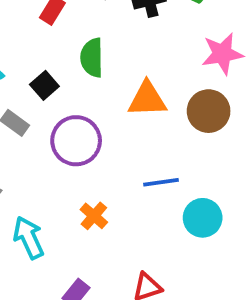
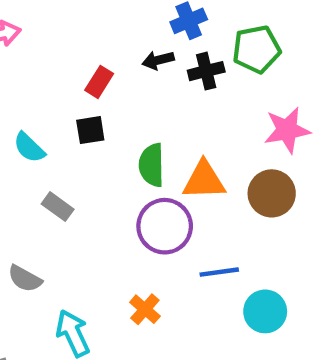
green semicircle: (92, 58) -> (152, 165), moved
black square: (44, 85) -> (90, 130), moved, turned 32
purple circle: (76, 141) -> (165, 226), moved

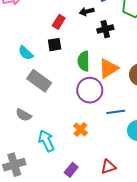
black cross: (206, 71) -> (105, 29), moved
orange triangle: (204, 180) -> (108, 68), turned -30
gray rectangle: (58, 207) -> (39, 81), size x1.6

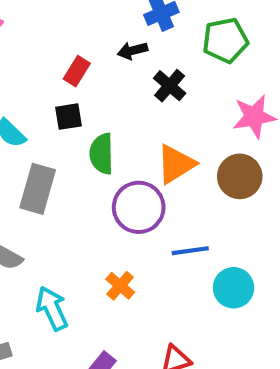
black cross: (105, 29) -> (170, 86), turned -35
green semicircle: (84, 61) -> (102, 154), moved
gray rectangle: (39, 81) -> (38, 189), turned 70

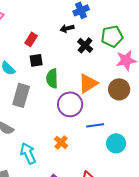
green pentagon: (225, 40) -> (112, 36), moved
red rectangle: (77, 71) -> (31, 39), moved

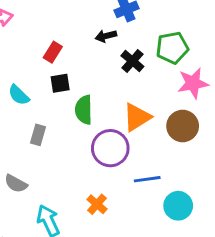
gray rectangle: (21, 95) -> (38, 135), size x0.6

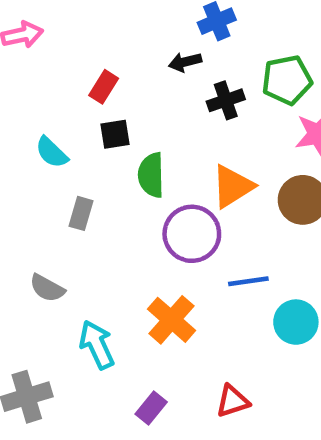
black cross: (132, 61) -> (226, 100), turned 30
orange cross: (97, 204) -> (171, 320), size x1.5

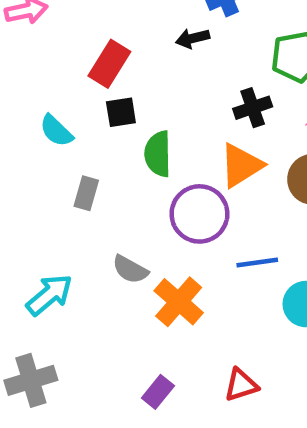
red rectangle: (104, 87) -> (109, 64), size x1.4
black cross: (226, 100) -> (253, 108), moved
gray semicircle: (47, 288) -> (130, 269), moved
cyan arrow: (97, 345) -> (49, 295), moved, turned 75

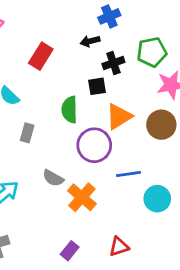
black cross: (253, 108) -> (113, 63), moved
black square: (121, 112) -> (97, 86), moved

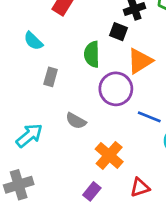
black square: (97, 86) -> (119, 32), turned 30
blue line: (128, 174) -> (149, 117), turned 30
orange cross: (82, 197) -> (109, 155), moved

